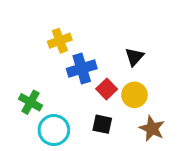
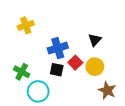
yellow cross: (60, 41) -> (26, 25), moved
black square: (102, 124) -> (57, 70), moved

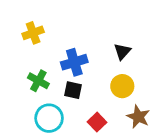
red square: (75, 63) -> (97, 122), moved
green cross: (22, 72) -> (38, 81), moved

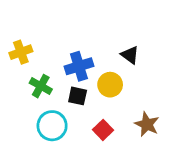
yellow cross: (33, 33) -> (21, 52), moved
black triangle: (122, 51) -> (130, 55), turned -36
yellow circle: (122, 86) -> (110, 85), moved

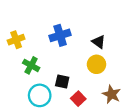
blue cross: (79, 66) -> (60, 35), moved
yellow circle: (110, 85) -> (96, 64), moved
black square: (78, 96) -> (62, 81), moved

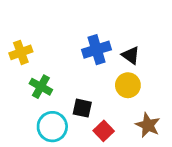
blue cross: (60, 35) -> (97, 50), moved

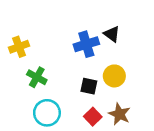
black triangle: (131, 55) -> (112, 34), moved
black square: (82, 108) -> (89, 86), moved
brown star: (148, 125) -> (119, 114), moved

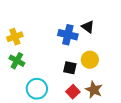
blue cross: (86, 44) -> (68, 35), turned 30
green cross: (37, 77) -> (17, 61), moved

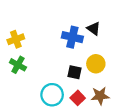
cyan circle: (37, 89) -> (52, 95), moved
brown star: (94, 90) -> (100, 96), turned -30

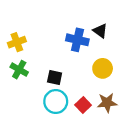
black square: (74, 72) -> (55, 78), moved

